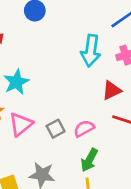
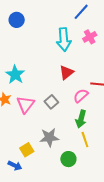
red triangle: (112, 90) -> (66, 72), moved
pink semicircle: (84, 128) -> (81, 96), moved

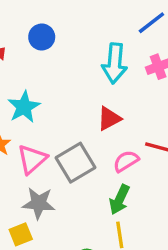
blue circle: (17, 20) -> (42, 37), moved
gray square: (51, 102) -> (76, 163), size x1.6
gray star: (49, 137) -> (39, 203), moved

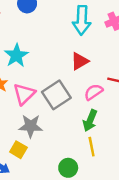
yellow square: (21, 234) -> (18, 150), turned -35

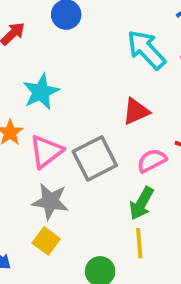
cyan arrow: (82, 20) -> (146, 50), turned 128
yellow square: (18, 150) -> (46, 241), moved

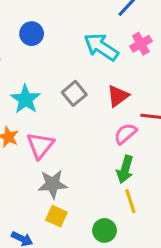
red triangle: (136, 111) -> (118, 96), moved
gray square: (95, 158) -> (74, 93), moved, size x0.7

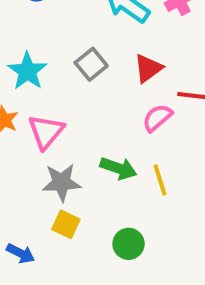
green arrow: (125, 169) -> (118, 168), moved, turned -88
yellow line: (130, 201) -> (160, 180), moved

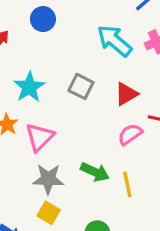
gray square: (91, 64) -> (81, 86), turned -30

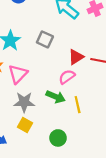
red triangle: (126, 94) -> (76, 57), moved
pink semicircle: (130, 134) -> (67, 77), moved

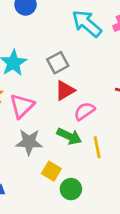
gray square: (45, 39) -> (58, 63), turned 35
red triangle: (76, 57) -> (65, 90), moved
yellow square: (25, 125) -> (51, 171), moved

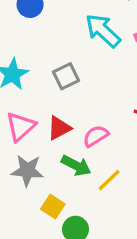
red triangle: (65, 90) -> (59, 128), moved
yellow line: (97, 147) -> (109, 180), turned 55

